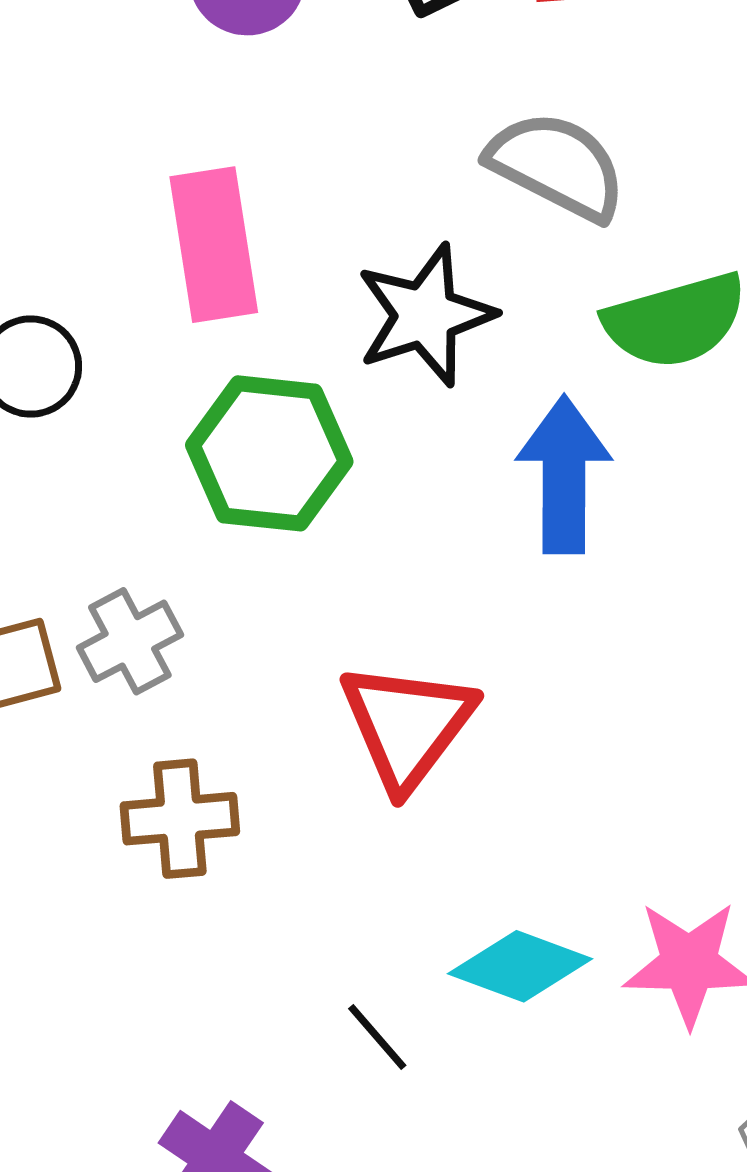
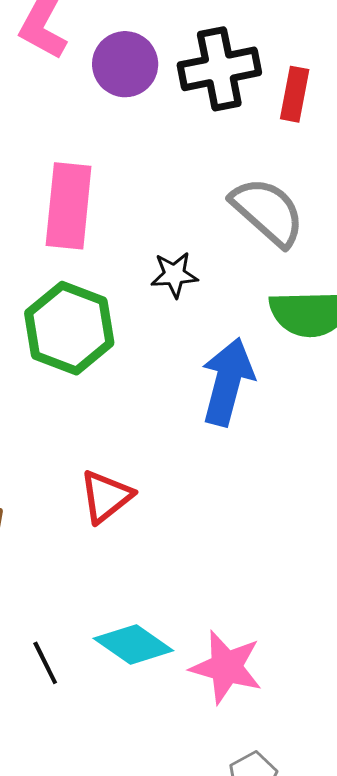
black star: (425, 315) -> (174, 275), size x0.6
red triangle: (407, 725) -> (106, 497), size x0.7

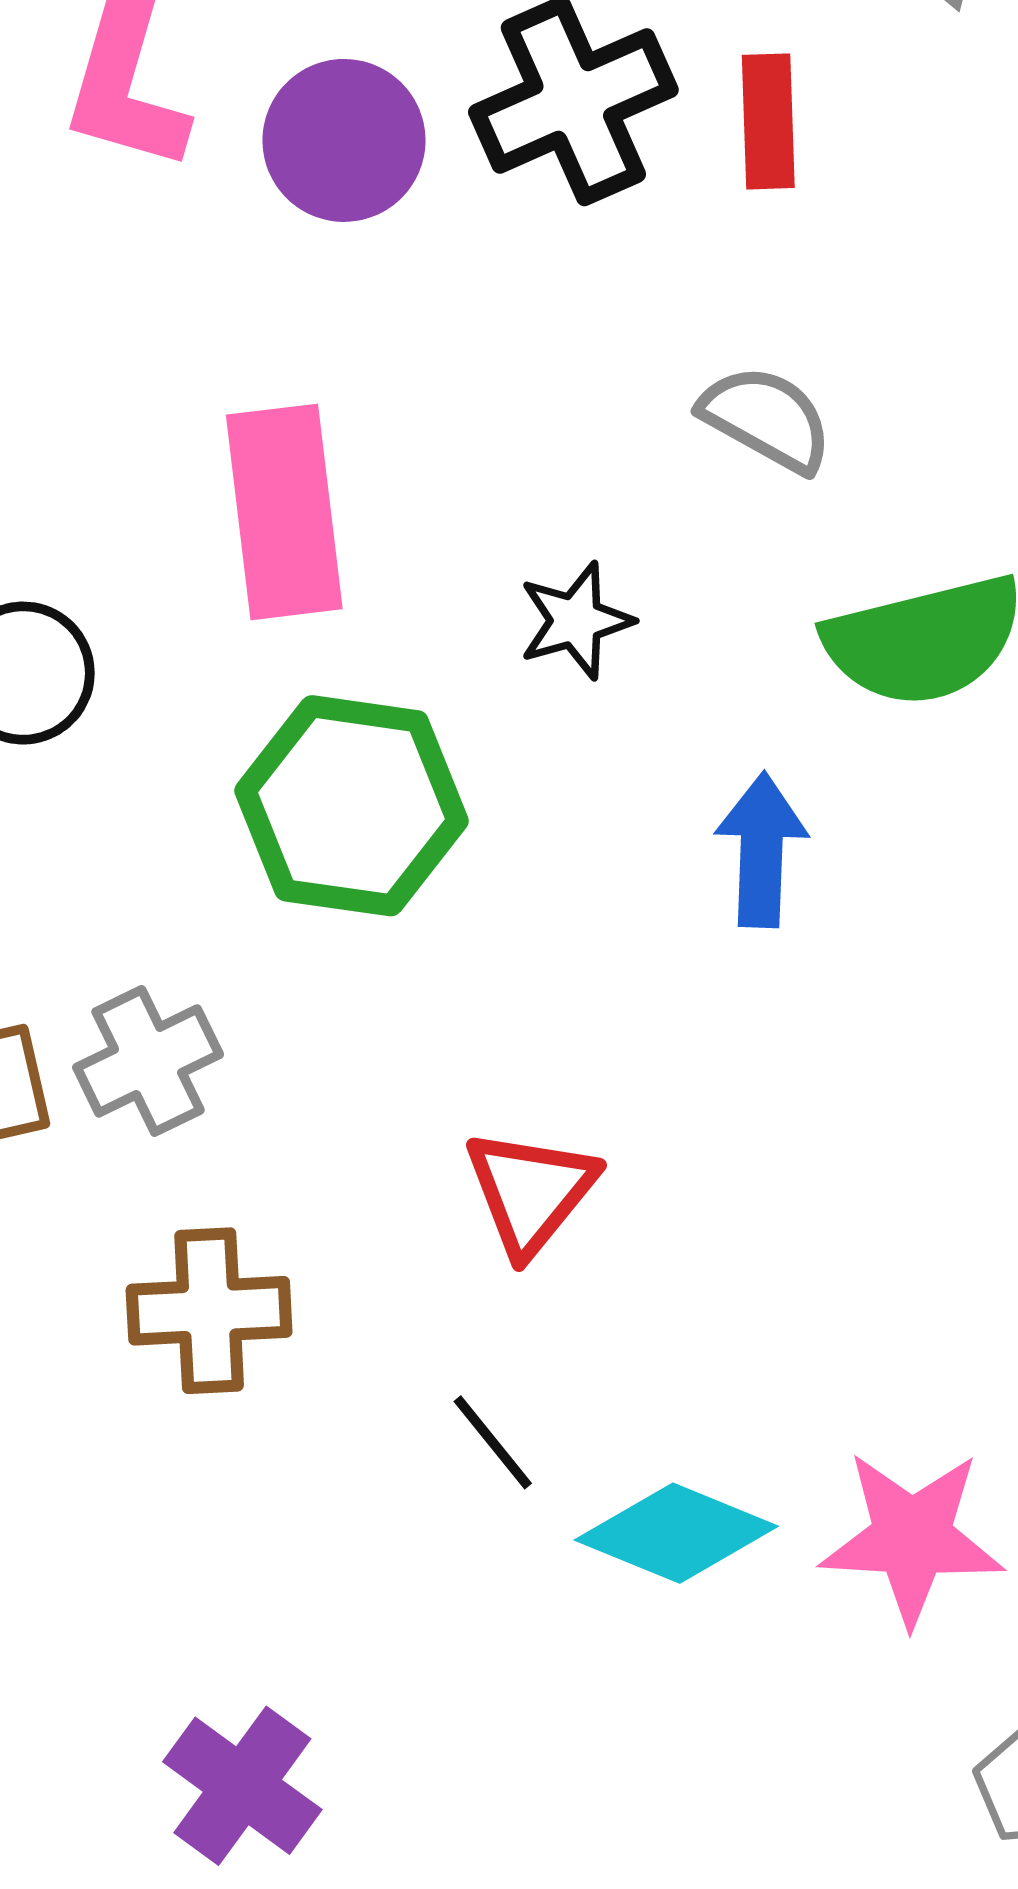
gray semicircle: (268, 212) -> (766, 419), size x0.7
blue arrow: (227, 382) -> (761, 850), size x0.7
black line: (45, 663) -> (493, 1442), moved

